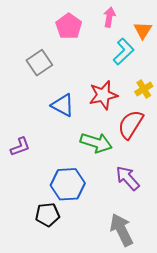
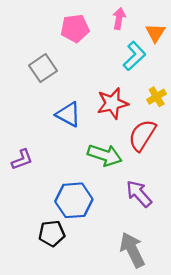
pink pentagon: (69, 26) -> (75, 28), turned 30

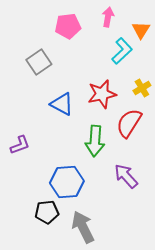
green arrow: (105, 155) -> (95, 141), turned 76
gray arrow: (132, 250) -> (83, 227), moved

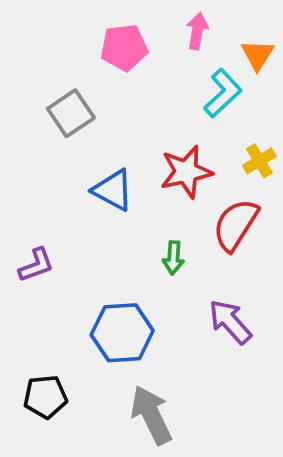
green arrow: (95, 141) -> (173, 258), size x0.6
black pentagon: (47, 212) -> (45, 397), moved

